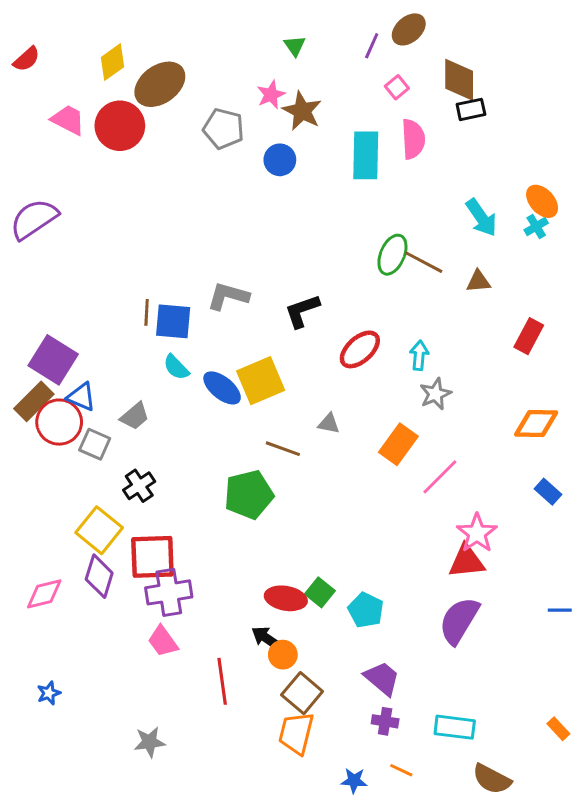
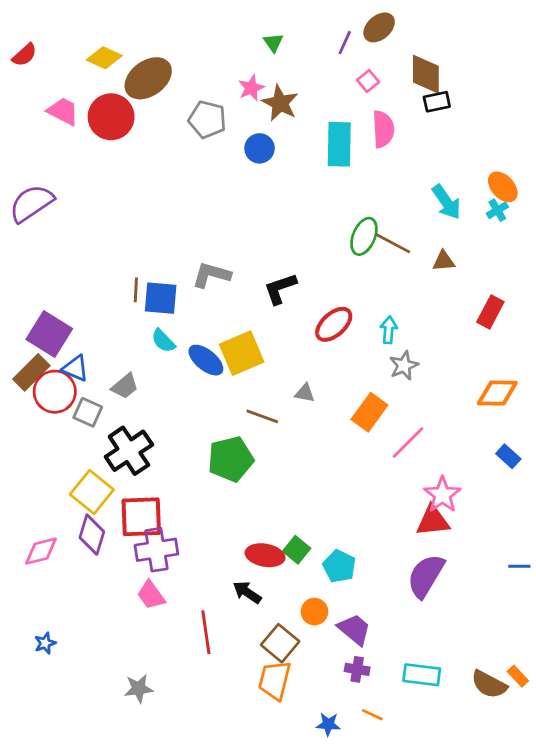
yellow diamond: (112, 62) -> (104, 58), turned 60
black cross: (139, 486) -> (129, 451), size x1.6
orange circle: (283, 655) -> (314, 612), moved
brown semicircle: (492, 779) -> (489, 684), moved

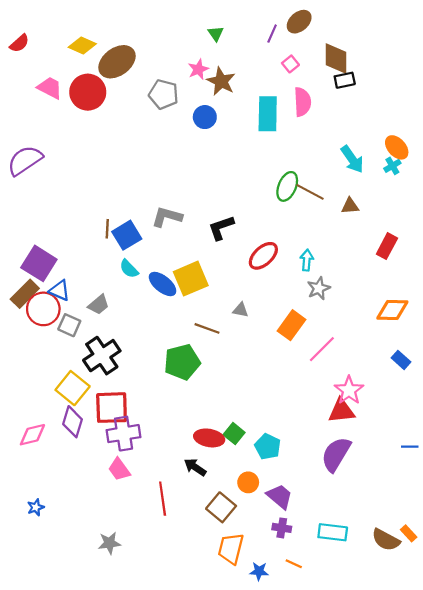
blue square: (161, 298) -> (127, 235), turned -36
orange trapezoid: (275, 680) -> (231, 549), moved

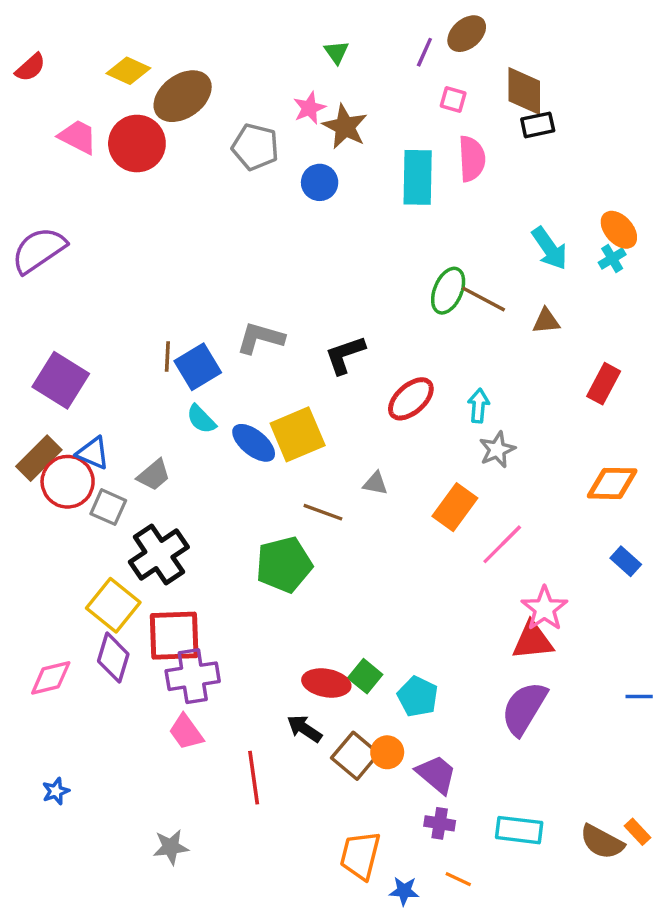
pink square: (290, 64) -> (453, 100), turned -35
purple square: (39, 263) -> (61, 380), moved
brown square: (221, 507) -> (355, 756), moved

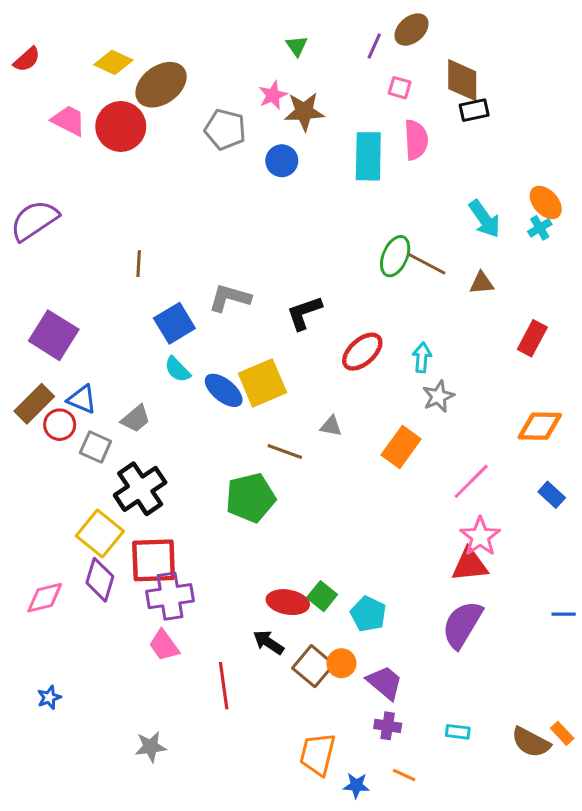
brown star: (345, 127) -> (304, 112), turned -30
brown line: (167, 357) -> (139, 264), moved
red circle: (68, 482) -> (60, 425), size x0.7
pink line: (502, 544) -> (471, 481), moved
cyan rectangle: (519, 830) -> (458, 732), size x0.6

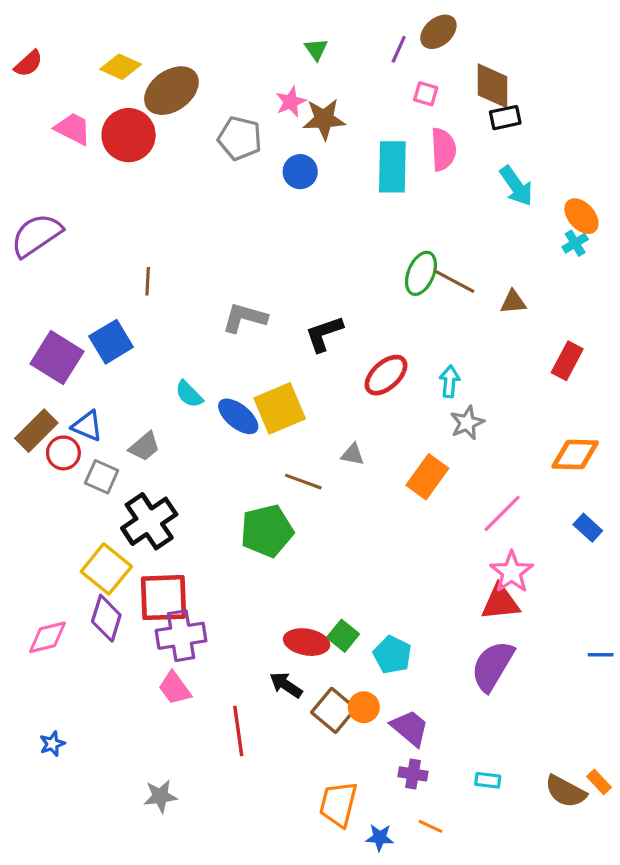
cyan arrow: (485, 219) -> (516, 186), moved
blue square: (174, 323) -> (111, 342), moved

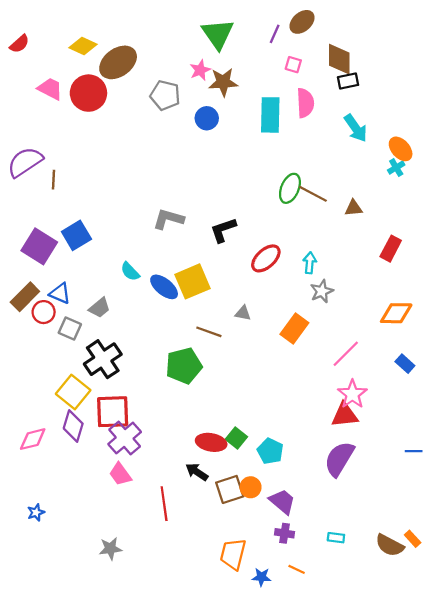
green triangle: (316, 49) -> (218, 34), size x2.0
brown line: (148, 281) -> (53, 180), moved
purple cross: (181, 636) -> (125, 438), turned -32
brown square: (334, 710) -> (230, 489), turned 32

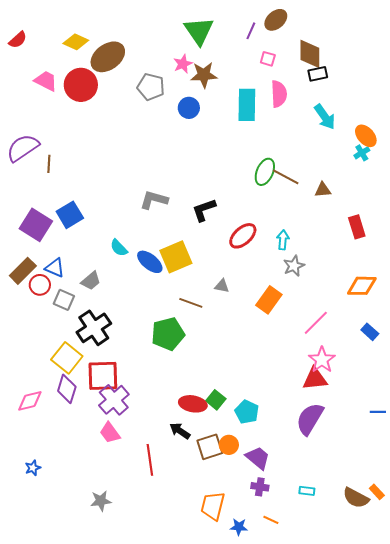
red rectangle: (391, 249) -> (357, 227), turned -45

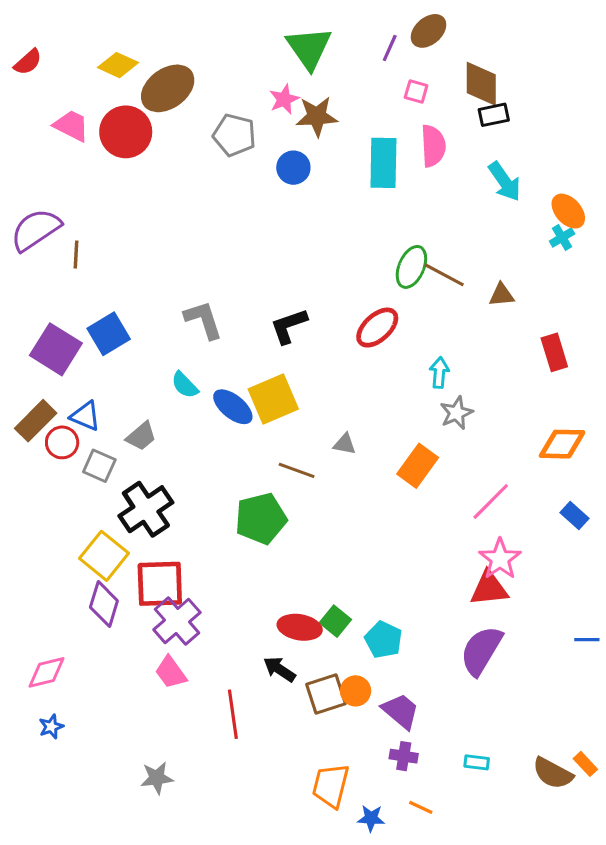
gray L-shape: (154, 200) -> (203, 320), moved, turned 56
black L-shape: (204, 210) -> (289, 326), moved
red ellipse: (243, 236) -> (377, 328), moved
pink diamond: (30, 401) -> (47, 672), moved

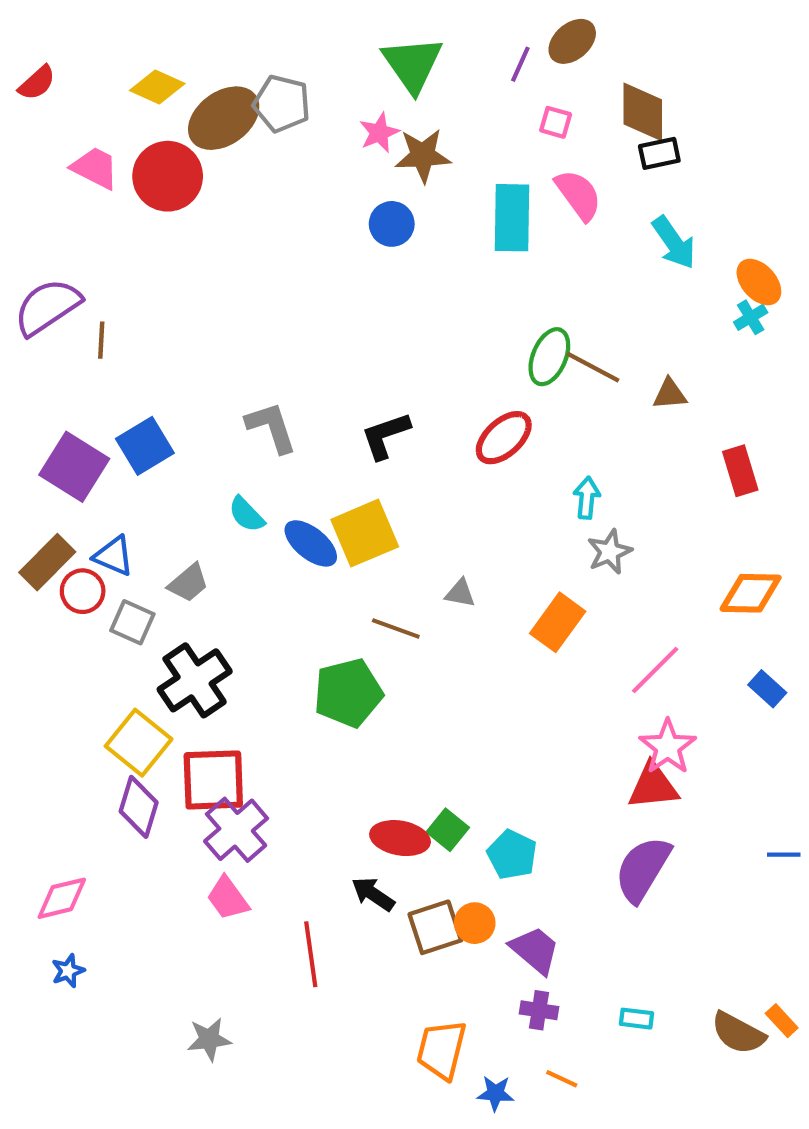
gray pentagon: (234, 135) -> (282, 104), moved
pink semicircle: (433, 146) -> (578, 195), turned -33

